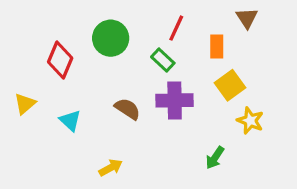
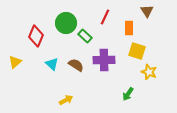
green rectangle: (163, 60) -> (85, 36), moved
yellow square: (230, 85) -> (137, 51), turned -36
cyan triangle: (70, 121) -> (52, 64), moved

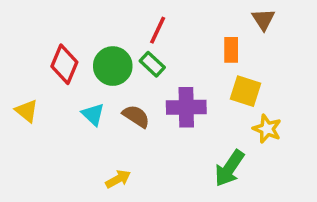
red line: (105, 17) -> (158, 30), moved
green circle: (66, 23) -> (113, 66), moved
yellow triangle: (15, 62) -> (27, 111), turned -40
green arrow: (128, 94) -> (229, 168), size x1.5

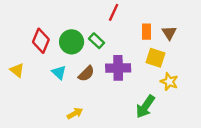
brown triangle: (263, 19) -> (169, 33), moved
red line: (158, 30) -> (114, 12), moved
brown semicircle: (136, 116) -> (86, 74), turned 102

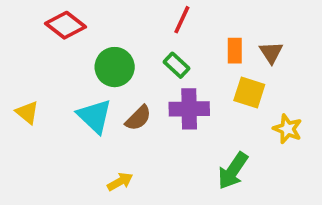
red diamond: (41, 41) -> (65, 25), moved, turned -75
green rectangle: (97, 41) -> (176, 65), moved
cyan triangle: (59, 73) -> (95, 116), size x1.5
yellow star: (169, 82) -> (287, 129), moved

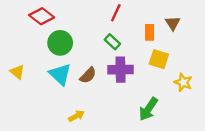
brown triangle: (271, 52) -> (173, 23), moved
green circle: (115, 67) -> (60, 43), moved

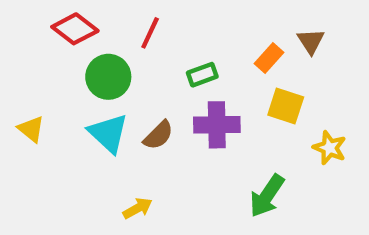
red line: (116, 13) -> (150, 33), moved
orange rectangle: (150, 32) -> (269, 58), turned 42
green rectangle: (112, 42) -> (202, 75), turned -63

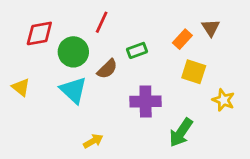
red diamond: (75, 29) -> (39, 33), moved, turned -48
purple cross: (217, 125) -> (146, 101), moved
brown semicircle: (158, 135) -> (107, 69), moved

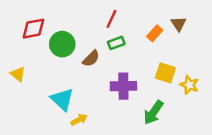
red line: (102, 22) -> (111, 19), moved
yellow square: (194, 72) -> (165, 73), moved
cyan triangle: (73, 90) -> (62, 99), moved

